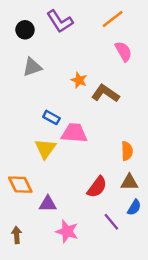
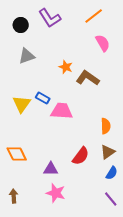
yellow triangle: (45, 149) -> (22, 104), moved
brown triangle: (129, 182) -> (108, 152), turned -35
purple triangle: (48, 204) -> (51, 169), moved
purple line: (111, 222) -> (111, 199), moved

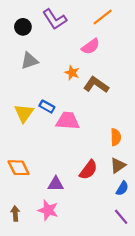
pink semicircle: (103, 43) -> (91, 47), moved, turned 84
pink star: (56, 193) -> (48, 210), moved

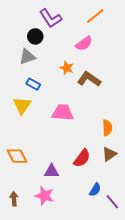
black circle: (23, 27) -> (35, 36), moved
blue rectangle: (47, 107) -> (33, 84), moved
blue semicircle: (122, 188) -> (95, 190), moved

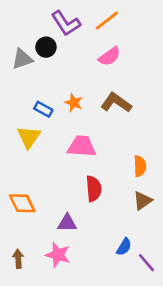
orange line: (95, 16) -> (107, 21), moved
gray triangle: (27, 57) -> (22, 59), moved
orange star: (67, 68) -> (74, 103), moved
red semicircle: (82, 158) -> (94, 189), moved, turned -42

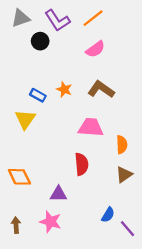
gray triangle: (22, 59) -> (21, 18), moved
pink trapezoid: (82, 146) -> (91, 127), moved

